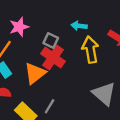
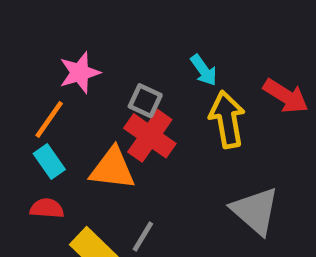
cyan arrow: (79, 26) -> (204, 70), turned -133
orange triangle: (35, 73) -> (112, 169), turned 45

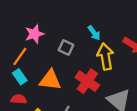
red cross: (150, 136) -> (87, 81), moved

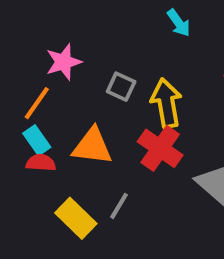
cyan arrow: (94, 33) -> (179, 23), moved
yellow arrow: (105, 56) -> (166, 103), moved
red semicircle: (19, 99) -> (41, 163), moved

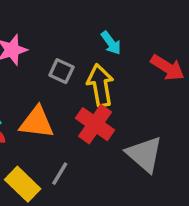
cyan arrow: (179, 23) -> (111, 43), moved

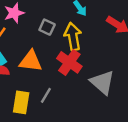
yellow rectangle: (23, 184) -> (21, 102), turned 55

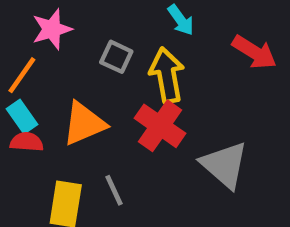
orange triangle: (31, 61) -> (84, 124), turned -30
gray line: (46, 95) -> (114, 190), turned -56

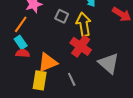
orange triangle: (84, 124) -> (48, 62), moved
gray line: (114, 190) -> (72, 79), moved

